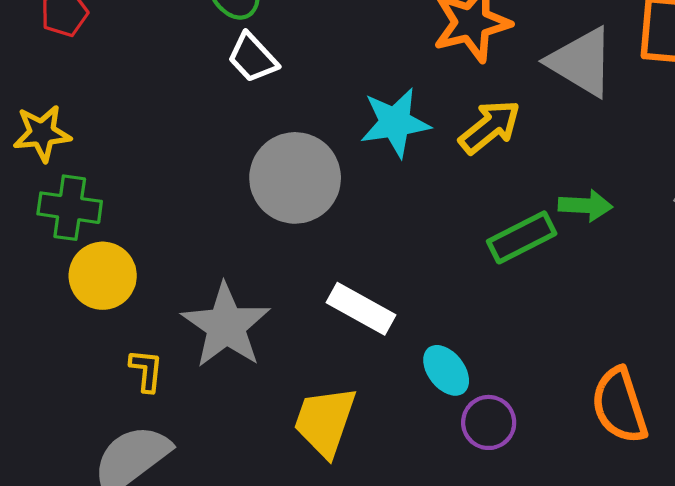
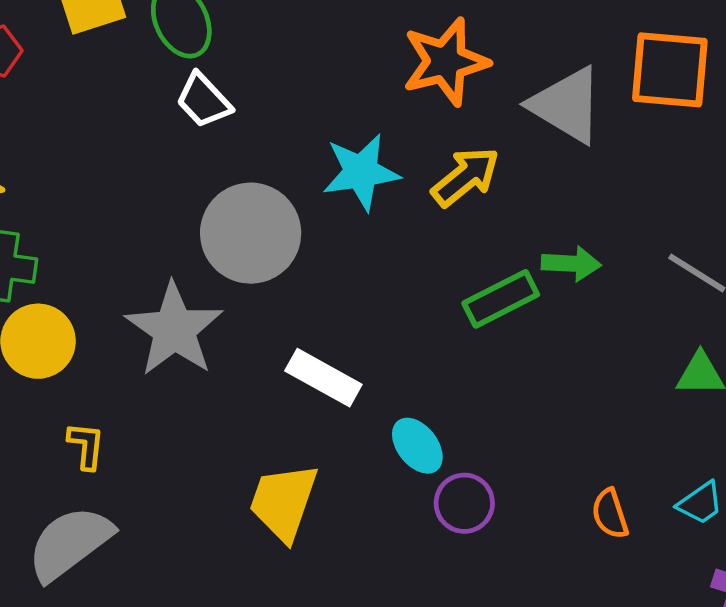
gray star: (226, 326) -> (174, 329), moved
orange semicircle: (619, 405) -> (610, 514), moved, size x0.6

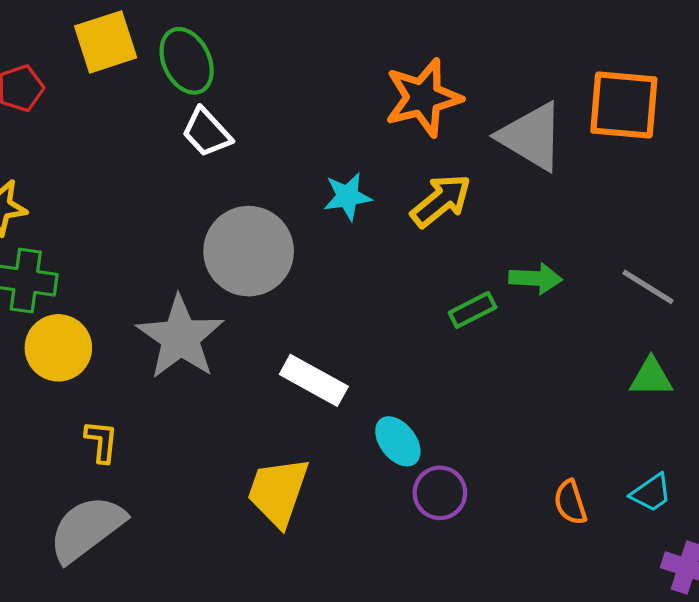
cyan star: (361, 172) -> (347, 196), size x0.7
green rectangle: (501, 299) -> (472, 310), size x0.7

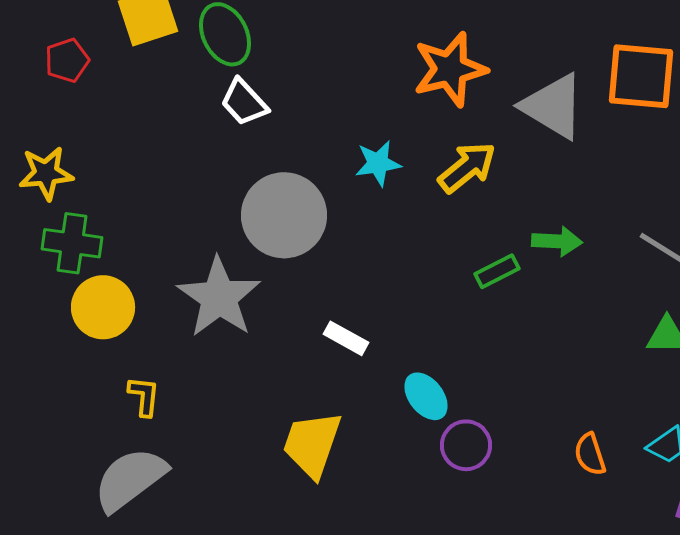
white rectangle: (314, 380) -> (346, 338), size x0.7

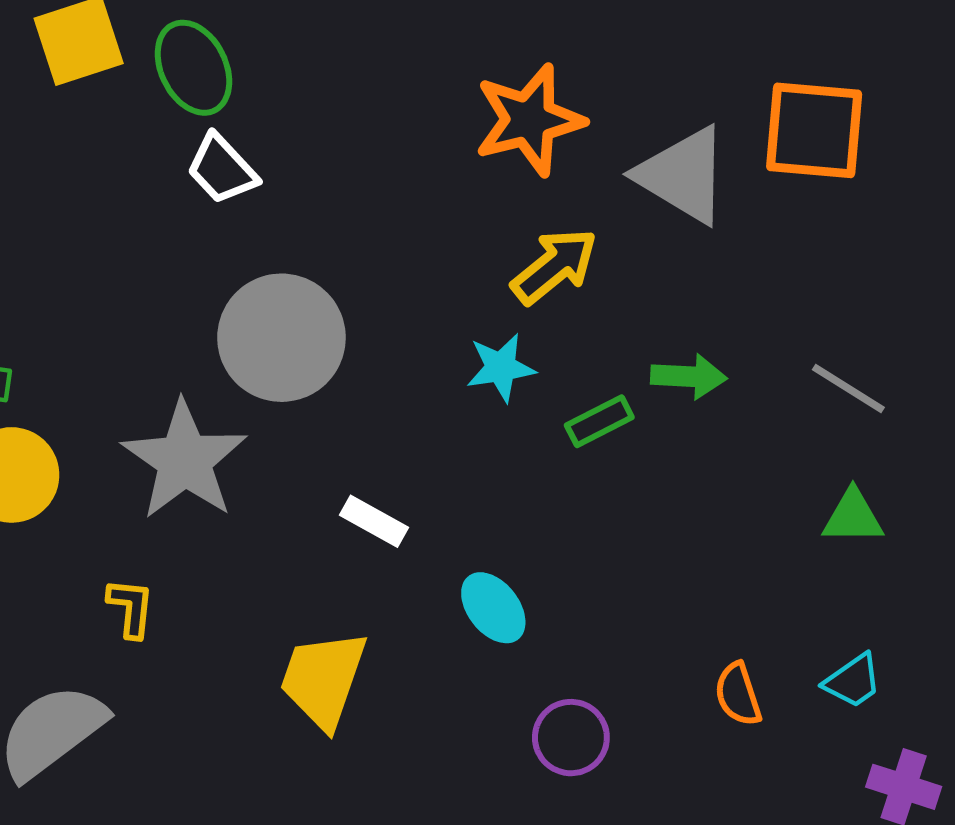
cyan star: (378, 163) -> (501, 368), moved
yellow L-shape: (144, 396) -> (131, 608), moved
purple circle: (466, 445) -> (571, 738), moved

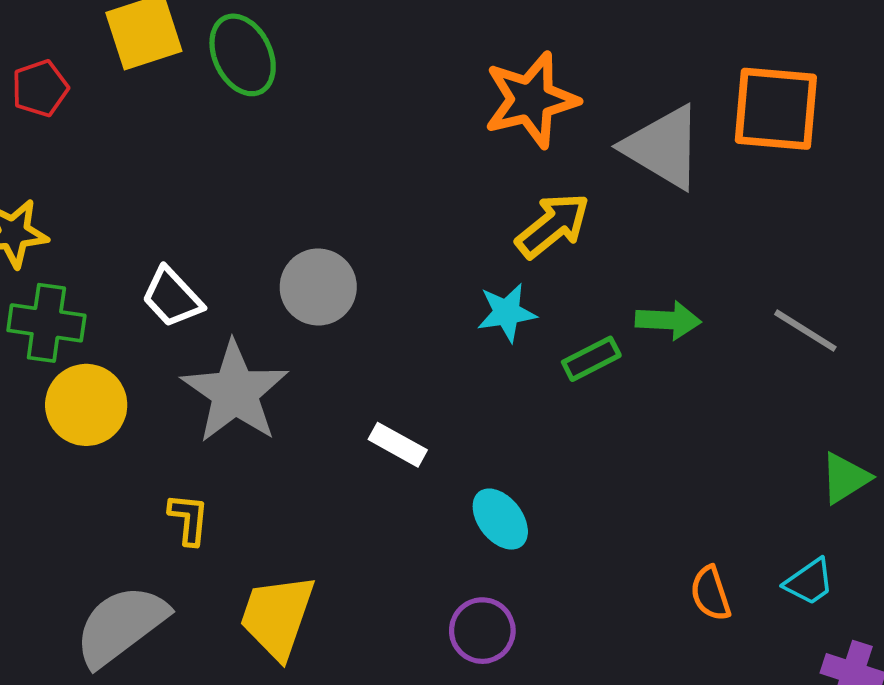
white trapezoid: (222, 169) -> (172, 297), moved
gray circle: (281, 338) -> (318, 287), size x0.7
green triangle: (853, 517) -> (845, 478), moved, turned -32
yellow trapezoid: (323, 679) -> (277, 616), moved
purple circle: (571, 738) -> (482, 631), moved

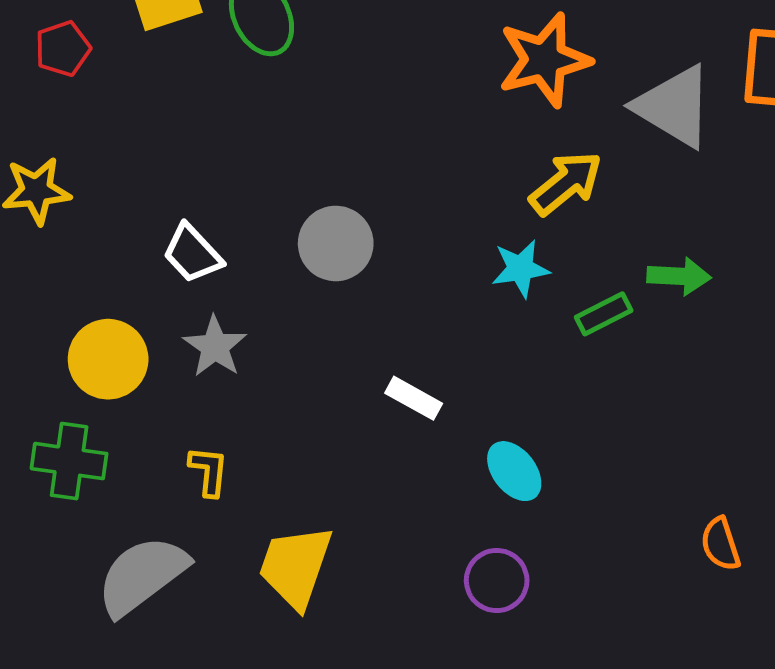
green cross: (46, 323) -> (69, 461), moved
gray star: (235, 392) -> (215, 347), moved, size x0.6

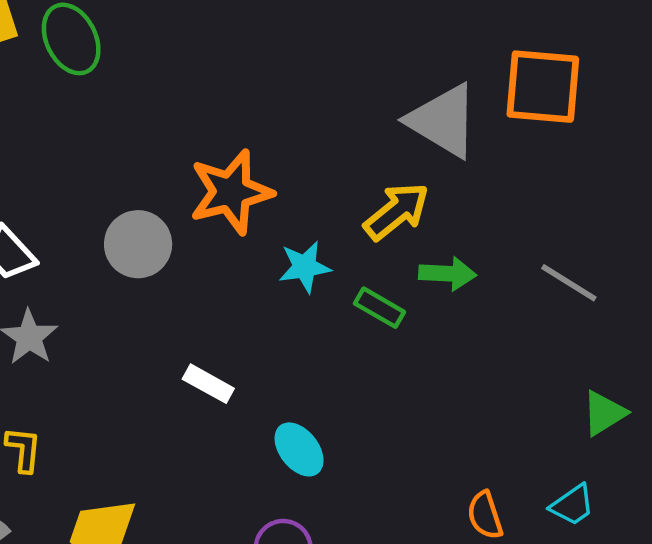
orange star: (544, 60) -> (231, 192), moved
yellow arrow: (566, 183) -> (397, 211), moved
green rectangle: (604, 314) -> (380, 308), turned 57

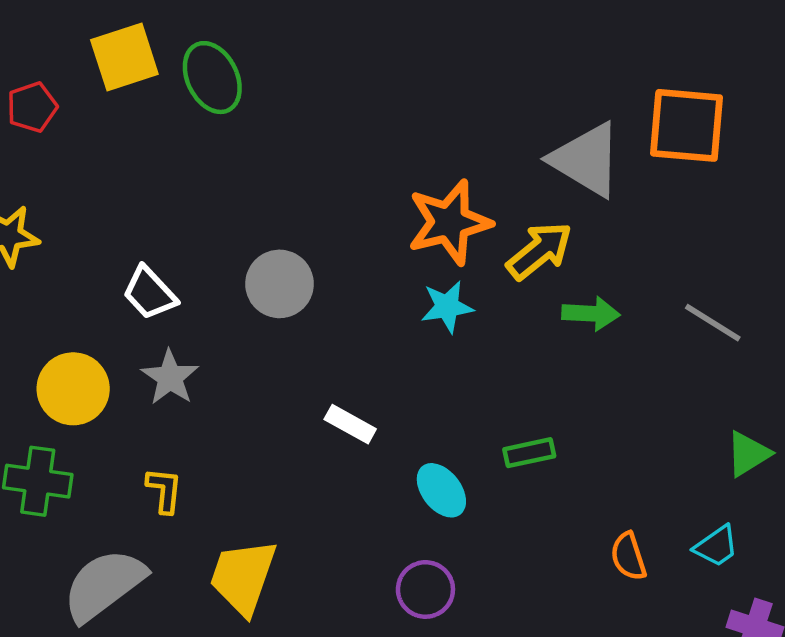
orange star: (231, 192) -> (449, 222), moved
green rectangle: (380, 308) -> (529, 453), moved, turned -42

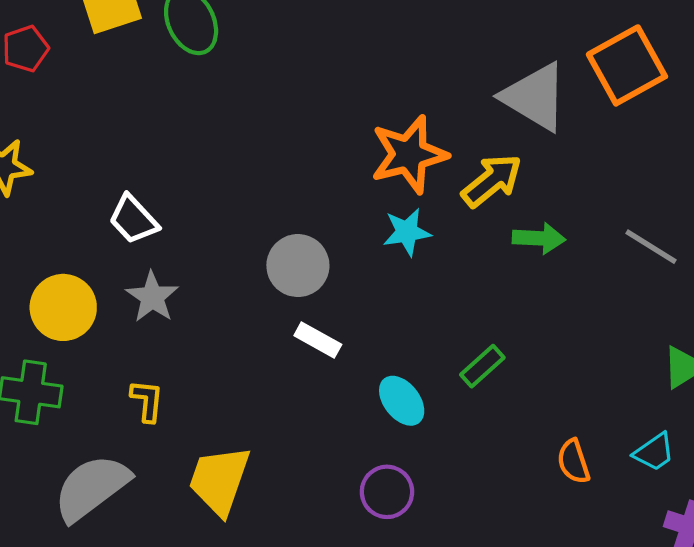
orange square: (687, 125) -> (627, 65), turned -34
gray circle: (280, 284) -> (298, 266), moved
green rectangle: (529, 453) -> (482, 366), turned -30

